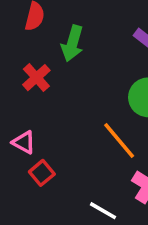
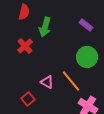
pink triangle: (24, 142) -> (47, 82), moved

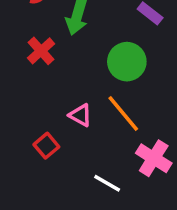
green circle: (87, 57) -> (127, 62), moved

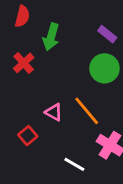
green circle: (127, 62) -> (104, 68), moved

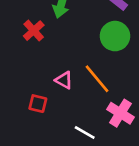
red square: (28, 136) -> (38, 104), turned -36

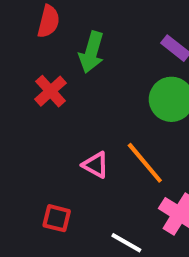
red square: (38, 104) -> (57, 218), moved

